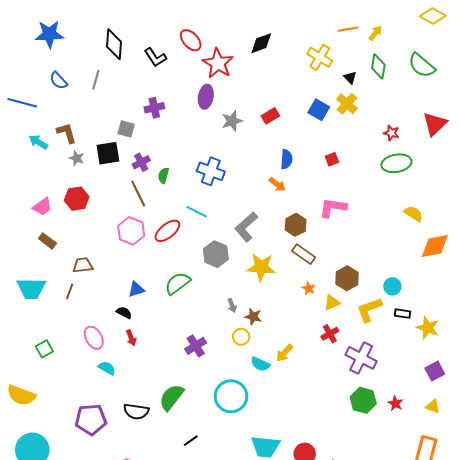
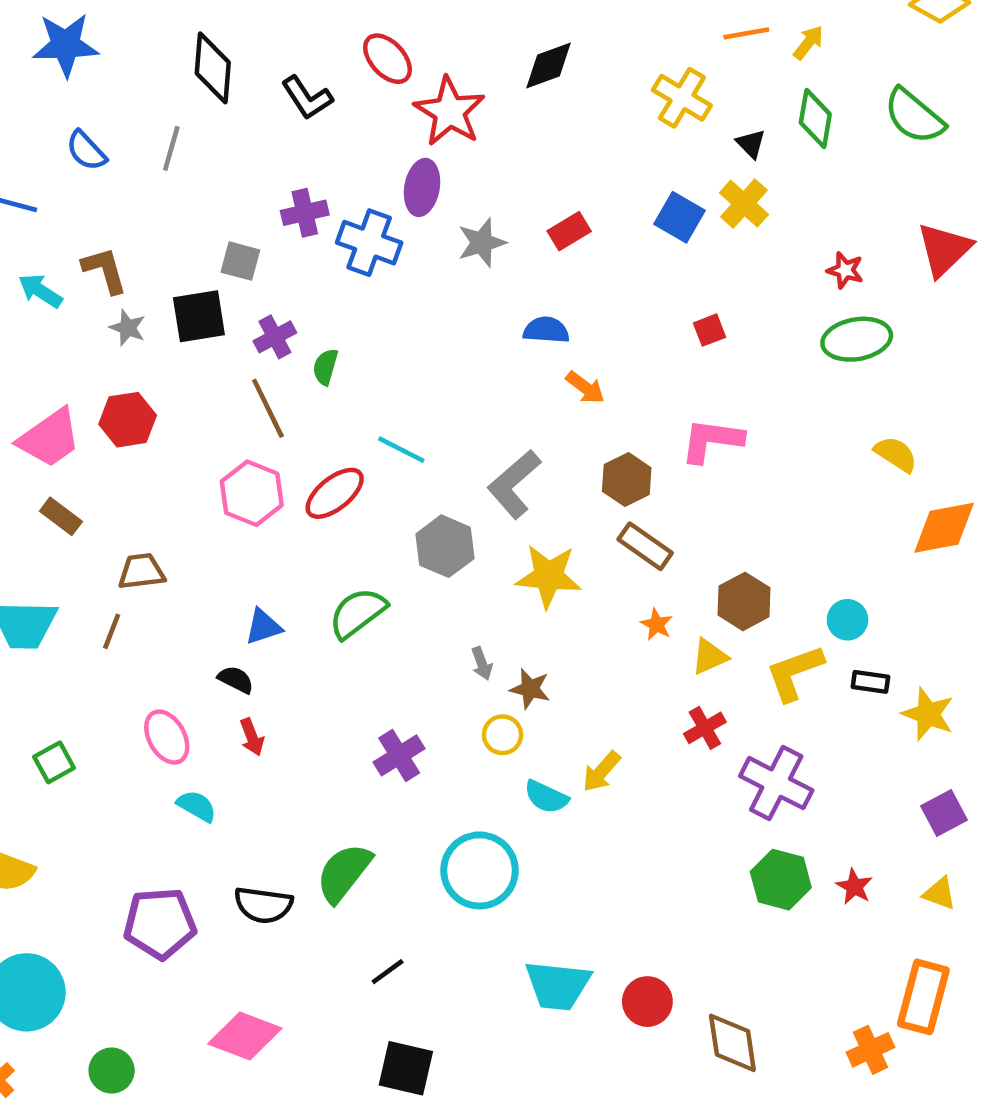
blue semicircle: (286, 159) -> (546, 330), moved, turned -90
blue cross: (211, 171) -> (369, 243), moved
pink trapezoid: (42, 207) -> (49, 438), size x1.4

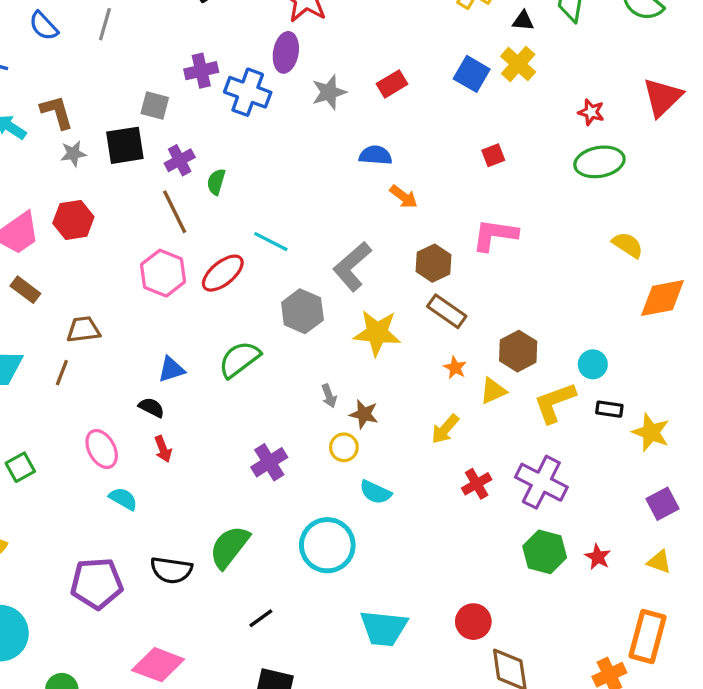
black triangle: (751, 144) -> (523, 21), turned -40
gray star: (128, 328) -> (73, 154), turned -30
red cross: (705, 728) -> (477, 484), moved
yellow arrow: (601, 772) -> (445, 429), moved
red circle: (647, 1002) -> (473, 622), moved

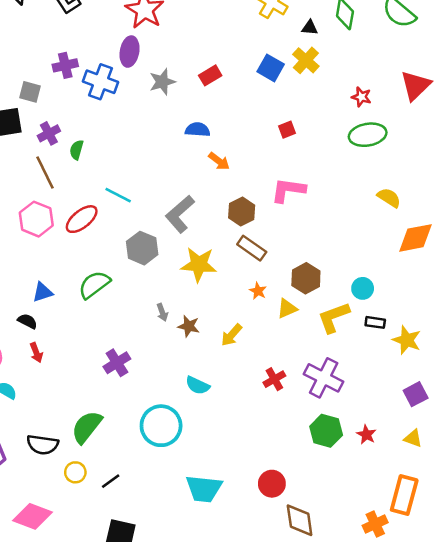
yellow arrow: (445, 429) -> (232, 335), moved
yellow circle: (344, 447) -> (75, 472), moved

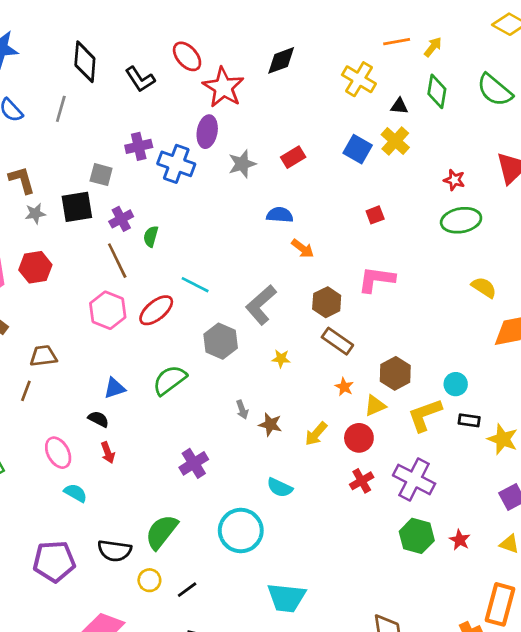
yellow star: (199, 264) -> (281, 359), size x0.5
red circle: (272, 484) -> (359, 438), moved

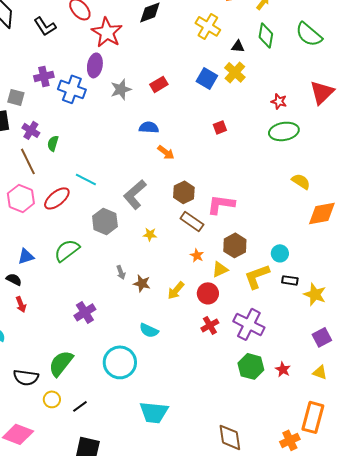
purple cross: (121, 219) -> (31, 130), turned -30
pink L-shape: (376, 279) -> (221, 204), moved

